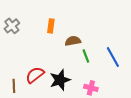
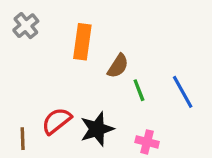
gray cross: (12, 26) -> (26, 26), moved
orange rectangle: (51, 26) -> (82, 42), size x1.5
brown semicircle: (73, 41) -> (118, 66), turned 133

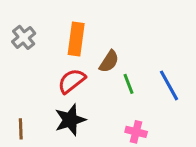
gray cross: (26, 26) -> (24, 37), moved
red semicircle: (57, 121) -> (72, 81), moved
black star: (97, 129) -> (70, 120), moved

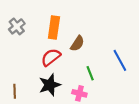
green line: (129, 84) -> (90, 73), moved
pink cross: (136, 132) -> (79, 93), moved

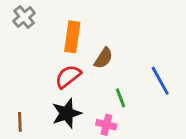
gray cross: (17, 26) -> (24, 17), moved

